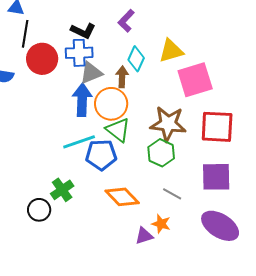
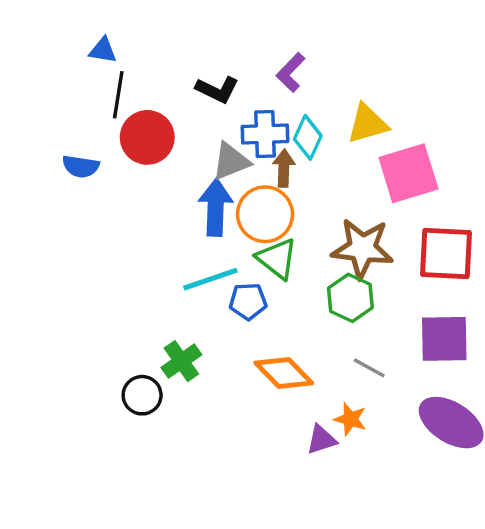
blue cross: (79, 53) -> (265, 134), moved
blue pentagon: (101, 155) -> (248, 301), size x0.7

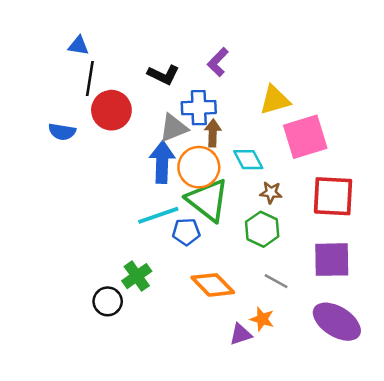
cyan diamond: (308, 137) -> (248, 160), moved, turned -52
brown star: (362, 248) -> (271, 192), size x0.5
green triangle: (277, 259) -> (208, 200), size x1.4

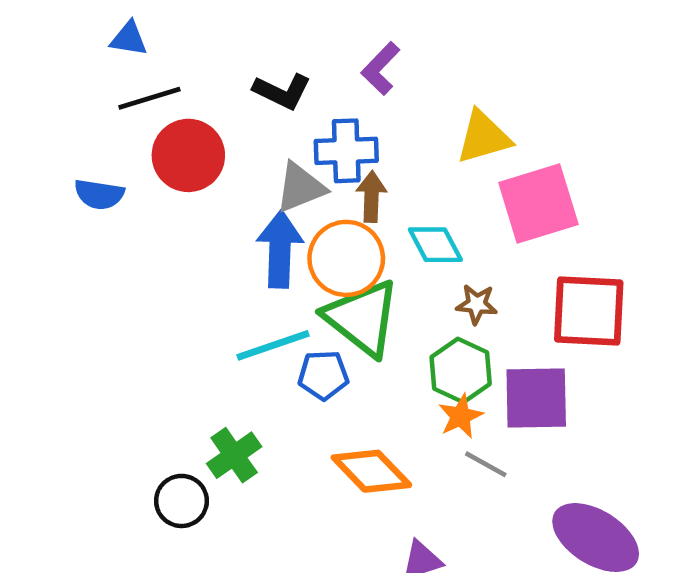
black line: (90, 79) -> (149, 98), turned 64
purple square: (332, 260) -> (536, 398), moved
orange star: (262, 319) -> (461, 416), moved, turned 30

